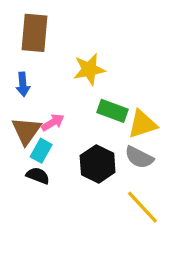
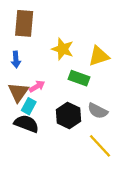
yellow star: (89, 69) -> (63, 49), turned 30
yellow triangle: (142, 124) -> (99, 56), moved
black semicircle: (38, 176) -> (26, 124), size x1.5

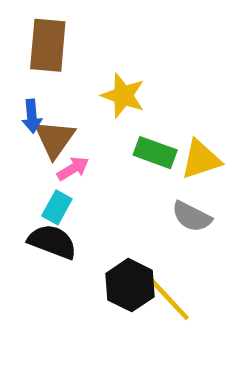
yellow triangle: (99, 56) -> (201, 159), moved
brown triangle: (18, 92) -> (55, 139), moved
black hexagon: (68, 116) -> (130, 285), moved
yellow line: (100, 146) -> (169, 299), moved

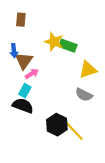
brown rectangle: (48, 45) -> (21, 20), size x0.6
green rectangle: (155, 153) -> (68, 46), moved

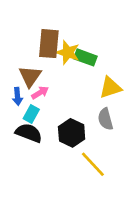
brown rectangle: (21, 20) -> (49, 44), moved, size x1.6
blue arrow: (14, 51) -> (17, 96), moved
gray semicircle: (84, 95) -> (105, 119), turned 48
black hexagon: (57, 125) -> (72, 133), moved

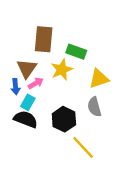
yellow star: (68, 52) -> (62, 70), moved, turned 30

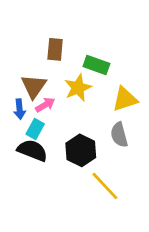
brown rectangle: (44, 39) -> (55, 49), size x0.7

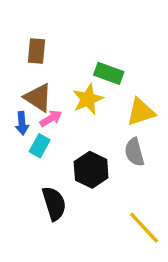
brown rectangle: (55, 49) -> (36, 51), moved
brown triangle: (34, 86) -> (38, 98), turned -32
black semicircle: (32, 150) -> (54, 203), moved, turned 52
yellow line: (105, 186) -> (144, 228), moved

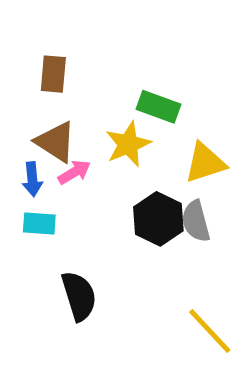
cyan rectangle: (40, 146) -> (39, 224), moved, turned 65
black hexagon: (91, 170) -> (158, 219), moved

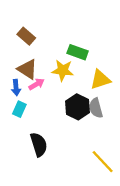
brown rectangle: (53, 74) -> (26, 36), turned -54
yellow star: (128, 144) -> (63, 70), turned 30
cyan rectangle: (39, 224) -> (19, 109), turned -70

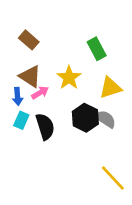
green rectangle: (78, 52) -> (97, 49), moved, turned 42
yellow star: (63, 70) -> (69, 78), turned 30
gray semicircle: (96, 108) -> (105, 119), turned 138
black semicircle: (39, 144) -> (45, 127), moved

